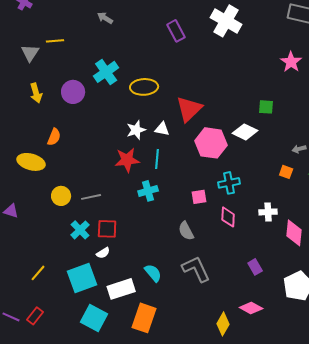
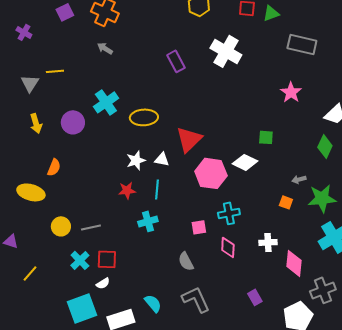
red star: (127, 160) -> (127, 190), size x0.7
yellow line: (38, 273) -> (30, 273), moved

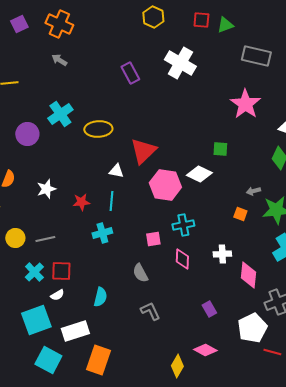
pink star: (291, 92) -> (245, 104), size x1.4
white star: (136, 160) -> (46, 189), moved
gray L-shape: (196, 299) -> (150, 311), size x0.7
cyan semicircle: (153, 303) -> (100, 297), moved, turned 54

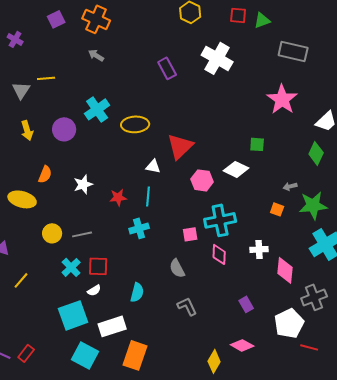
pink hexagon: (165, 185) -> (202, 180), size x0.7
cyan cross: (183, 225) -> (220, 220), size x1.4

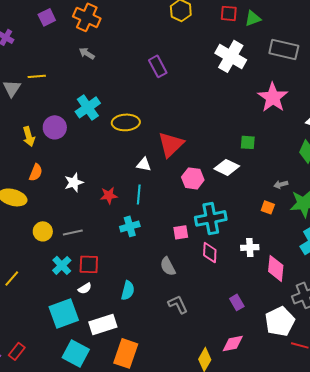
white cross: (217, 58) -> (231, 56), moved
yellow arrow: (27, 130) -> (29, 136), moved
pink diamond: (242, 345) -> (233, 343), turned -40

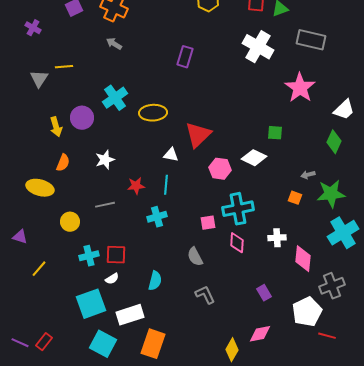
purple rectangle: (158, 66) -> (185, 57), turned 45
white star: (74, 182) -> (105, 160), moved
gray line: (73, 232) -> (105, 205), moved
cyan cross: (62, 265) -> (89, 256), turned 30

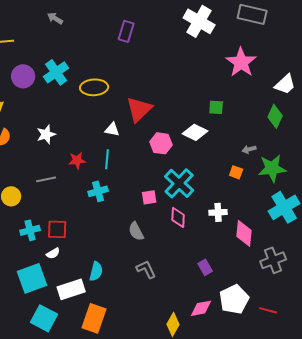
purple circle: (82, 118) -> (23, 76), moved
cyan cross: (238, 209) -> (179, 183), turned -36
cyan semicircle: (155, 281) -> (96, 271), moved
white pentagon: (307, 312) -> (234, 299), moved

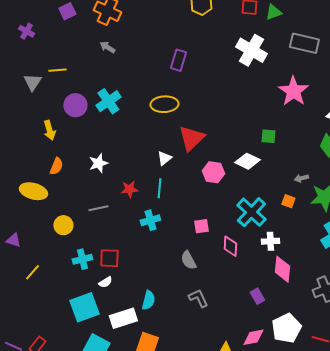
yellow ellipse: (94, 87) -> (164, 104), moved
white triangle: (112, 129) -> (164, 158), turned -49
cyan cross: (179, 183) -> (251, 212), moved
pink diamond: (244, 233) -> (282, 269), moved

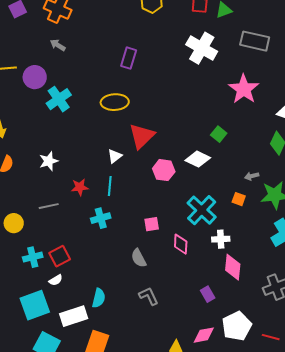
purple circle: (75, 105) -> (35, 77), moved
green square: (268, 136) -> (219, 134), turned 35
red square: (109, 258) -> (60, 256), turned -30

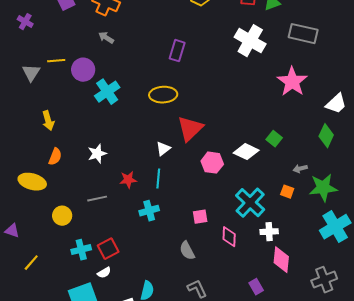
green square: (219, 134) -> (274, 139), moved

